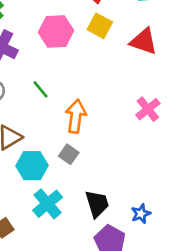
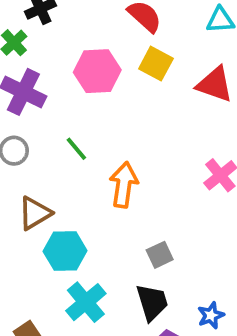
gray square: (69, 154) -> (160, 255), moved, turned 30

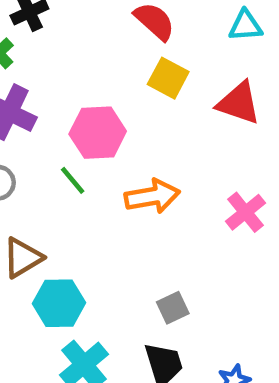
pink hexagon: (97, 71) -> (98, 133), moved
orange arrow: (124, 185) -> (152, 196), moved, turned 72

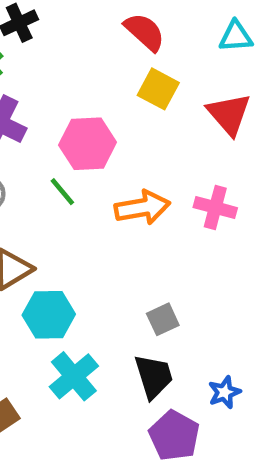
red triangle: (239, 103) -> (229, 114), turned 30
pink cross: (246, 212) -> (215, 208), moved, turned -36

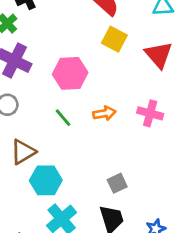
green line: (62, 192) -> (63, 118), moved
orange arrow: (142, 208) -> (104, 113), size x0.7

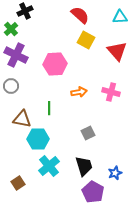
green line: (63, 118) -> (49, 108), moved, turned 40
brown triangle: (23, 152) -> (22, 119), turned 42
gray square: (117, 183) -> (88, 133), moved

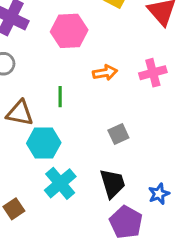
pink cross: (111, 92) -> (153, 73), turned -30

